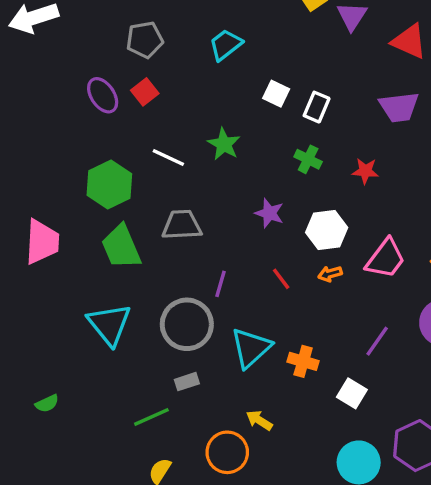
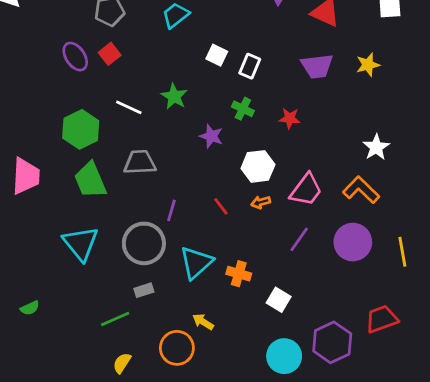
purple star: (269, 213) -> (211, 136), moved
purple line: (377, 341) -> (299, 239), moved

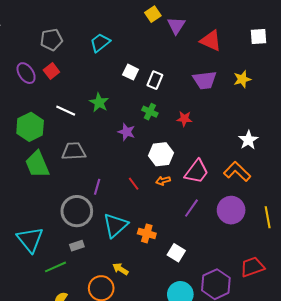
cyan triangle: (81, 243) -> (30, 240), moved

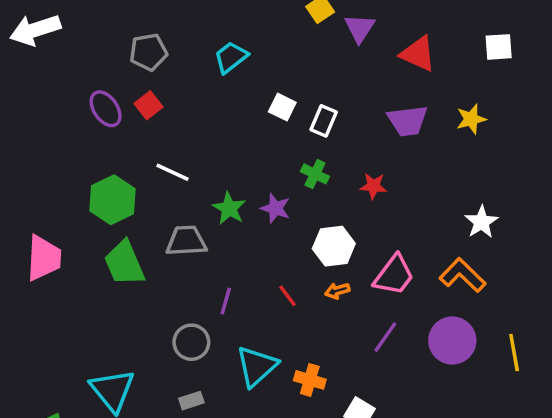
green star: (99, 103) -> (229, 208), moved
gray circle: (77, 211) -> (191, 342), size x0.7

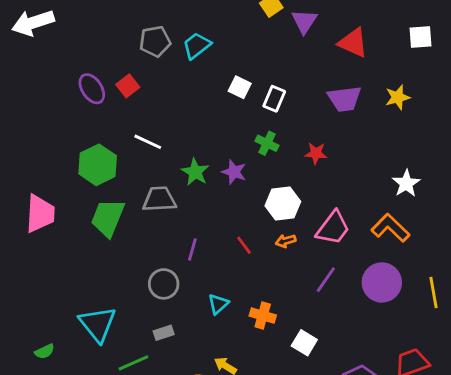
gray pentagon: (148, 52) -> (155, 41), moved
green trapezoid: (124, 263) -> (108, 218), turned 45
cyan triangle: (257, 366) -> (218, 304), size x0.6

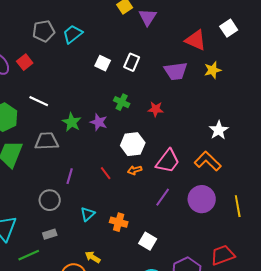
white square: (421, 37) -> (229, 28), turned -30
red triangle: (353, 43) -> (196, 40), moved
white rectangle: (274, 99) -> (132, 62), moved

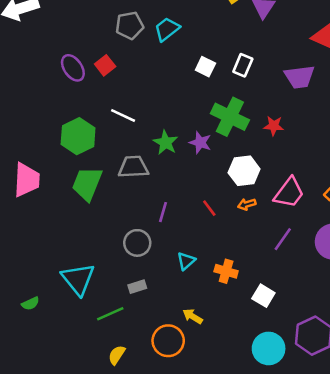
green cross: (122, 102) -> (230, 117), size x1.8

